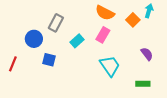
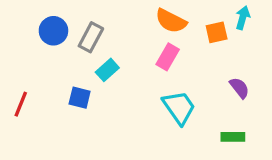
orange square: (133, 20) -> (217, 32), turned 32
blue circle: (34, 39) -> (53, 31), moved
cyan rectangle: (77, 41) -> (107, 70), moved

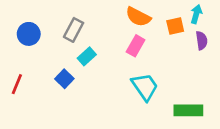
blue circle: (53, 31) -> (29, 34), moved
purple semicircle: (239, 88) -> (202, 41), moved, turned 30
blue square: (80, 98) -> (64, 79), turned 30
green rectangle: (233, 137) -> (188, 110), size x1.5

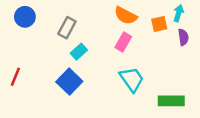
blue circle: (29, 34) -> (25, 17), moved
blue square: (64, 79) -> (69, 82), moved, size x1.5

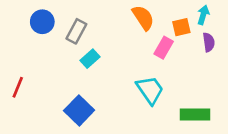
orange semicircle: (126, 16) -> (143, 18), turned -150
blue circle: (25, 17) -> (42, 22), moved
pink rectangle: (123, 42) -> (164, 48), moved
blue square: (69, 82) -> (79, 110), moved

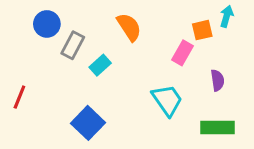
orange semicircle: (143, 18) -> (129, 27), moved
gray rectangle: (76, 31) -> (73, 45), moved
purple semicircle: (209, 42) -> (217, 80), moved

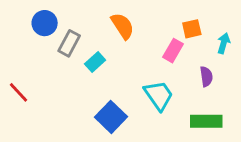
cyan arrow: (227, 16) -> (224, 43), moved
red line: (19, 97) -> (19, 92), turned -65
blue square: (88, 123) -> (111, 117), moved

